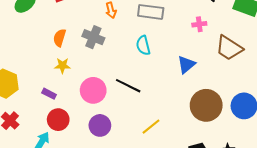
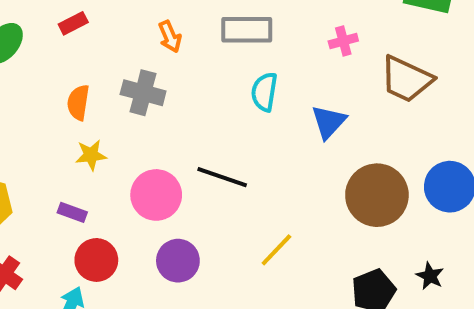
cyan semicircle: (143, 45) -> (264, 92), moved, turned 30

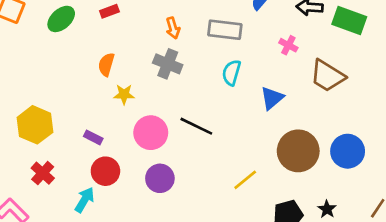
pink cross: (343, 41) -> (288, 45), turned 36
gray cross: (143, 93) -> (168, 64), moved
yellow star: (91, 155) -> (124, 94), moved
yellow line: (276, 250) -> (245, 180), moved

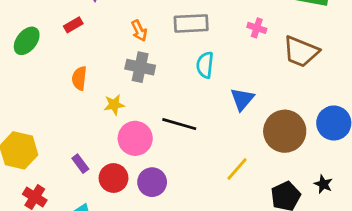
yellow star: (124, 94) -> (114, 105), moved
blue triangle: (272, 98) -> (242, 99), moved
purple rectangle: (93, 137) -> (80, 164), moved, turned 36
red circle: (105, 171) -> (114, 178), moved

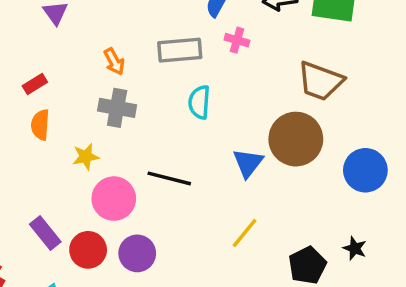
red rectangle: (73, 25) -> (35, 84), moved
pink cross: (257, 28) -> (237, 40), moved
blue triangle: (242, 99) -> (248, 163), moved
brown circle: (285, 131) -> (296, 139), moved
purple rectangle: (80, 164) -> (45, 233), size x1.4

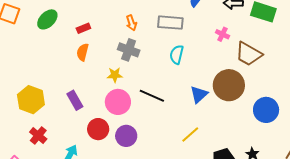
pink cross: (237, 40) -> (222, 34), moved
yellow star: (86, 157) -> (115, 75), moved
purple rectangle: (45, 233) -> (75, 100), moved

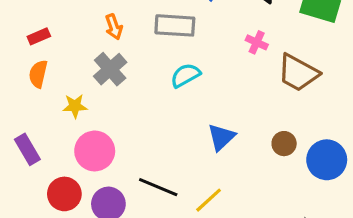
gray cross: (129, 50) -> (110, 69), turned 30
cyan semicircle: (177, 55) -> (185, 75), turned 48
yellow star: (115, 75) -> (75, 106), moved
brown circle: (229, 85) -> (284, 144), moved, size x0.5
black line: (152, 96) -> (158, 187), moved

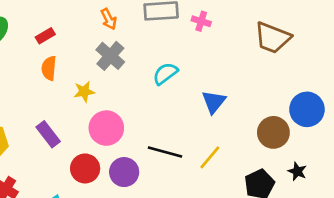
pink cross: (257, 42) -> (201, 21), moved
cyan semicircle: (185, 75) -> (165, 74), moved
brown circle: (284, 144) -> (273, 132), moved, size x1.5

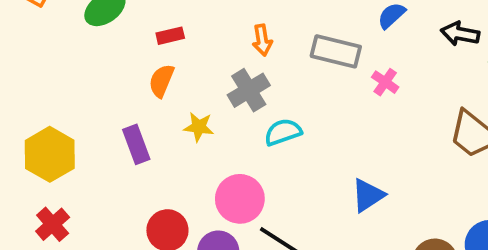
cyan semicircle: (165, 74) -> (283, 132), moved
pink circle: (106, 128) -> (240, 199), moved
purple rectangle: (48, 134) -> (136, 144), moved

